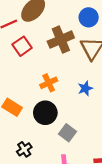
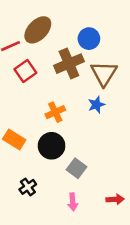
blue circle: (89, 17) -> (89, 39), moved
blue star: (85, 88) -> (96, 105), moved

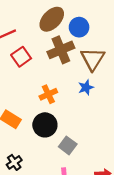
brown ellipse: (38, 30) -> (52, 19), moved
black cross: (28, 187) -> (14, 162), moved

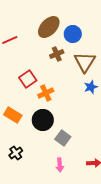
brown cross: (61, 50) -> (57, 54), size x0.6
red square: (21, 57) -> (28, 79), moved
blue star: (86, 87) -> (91, 87), moved

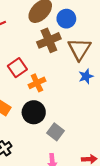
brown cross: (57, 54) -> (49, 40), size x1.5

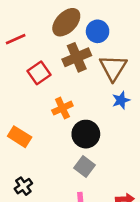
red square: (17, 68) -> (39, 73), moved
black circle: (34, 112) -> (86, 134), moved

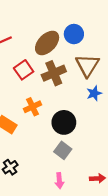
brown ellipse: (66, 22) -> (47, 43), moved
brown cross: (77, 57) -> (54, 73), moved
orange cross: (62, 108) -> (33, 107), moved

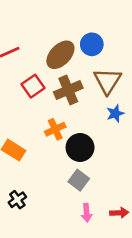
orange cross: (33, 107) -> (55, 129), moved
pink arrow: (59, 181) -> (87, 213), moved

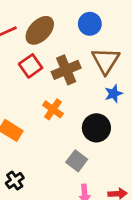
brown ellipse: (60, 55) -> (40, 30), moved
orange cross: (55, 129) -> (53, 109), turned -30
black circle: (80, 147) -> (96, 128), moved

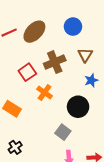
brown triangle: (106, 61) -> (85, 55), size x0.7
red square: (31, 66) -> (27, 72), moved

